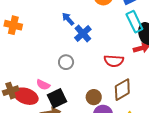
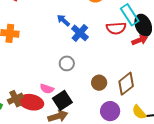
red semicircle: (114, 61) -> (116, 28), moved
brown circle: (94, 97) -> (99, 83), moved

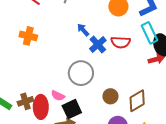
red semicircle: (116, 28) -> (121, 42), moved
gray circle: (67, 63) -> (81, 73), size x1.6
red ellipse: (31, 102) -> (41, 107), turned 70

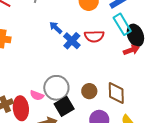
gray circle: (81, 73) -> (56, 88), moved
brown diamond: (137, 101) -> (116, 93), turned -55
black square: (72, 109) -> (64, 106), moved

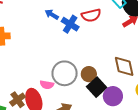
brown circle: (89, 91) -> (89, 74), moved
black square: (64, 106) -> (97, 87), moved

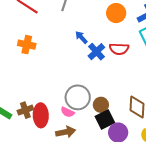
pink semicircle: (47, 85) -> (68, 112), moved

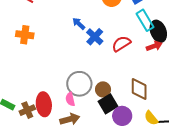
red semicircle: (119, 49) -> (121, 44), moved, turned 150
brown cross: (25, 110) -> (27, 110), moved
pink semicircle: (68, 112) -> (70, 99), turned 56

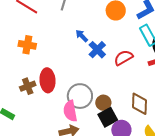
pink semicircle: (70, 99) -> (70, 111), size x1.5
red ellipse: (44, 104) -> (48, 80), moved
brown cross: (27, 110) -> (28, 86), moved

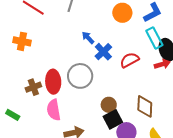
orange cross: (27, 45) -> (22, 41), moved
gray circle: (80, 96) -> (80, 76), moved
pink semicircle: (70, 111) -> (54, 110), moved

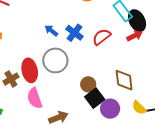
blue arrow: (88, 38) -> (51, 31), moved

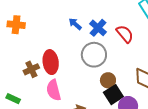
red semicircle: (102, 37) -> (125, 34), turned 84
gray circle: (55, 60) -> (94, 55), moved

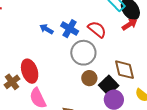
gray circle: (94, 55) -> (83, 53), moved
black square: (113, 95) -> (109, 85), moved

